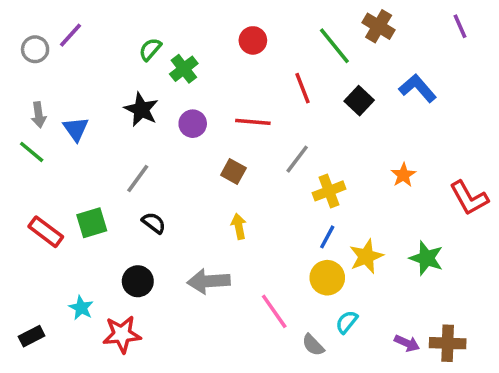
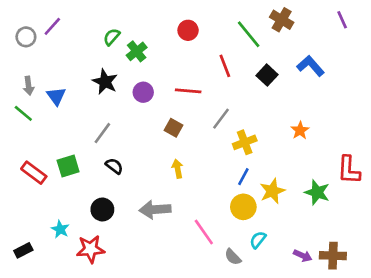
red L-shape: (469, 198) -> (349, 170), moved, turned 32

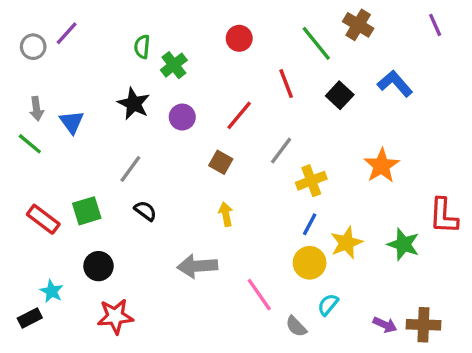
green semicircle: (112, 37) -> (142, 47), turned -36
red line: (188, 91) -> (239, 115), turned -55
orange star: (300, 130) -> (382, 166), size x1.5
black circle: (102, 209) -> (98, 266), moved
cyan star: (60, 229) -> (52, 291), moved

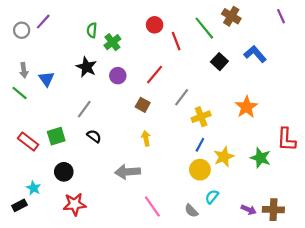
red line: (286, 84) -> (176, 41), moved
pink line: (259, 295) -> (152, 206), moved

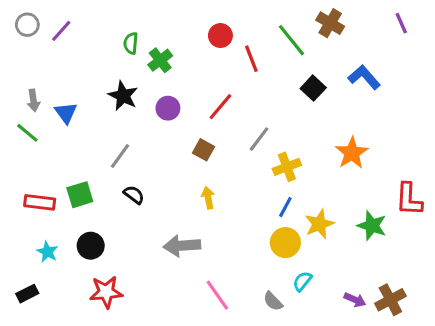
gray circle: (22, 30) -> (27, 25), moved
red rectangle: (28, 142) -> (40, 202), turned -30
cyan star: (34, 188) -> (47, 252), moved
brown cross: (273, 210) -> (390, 300), turned -30

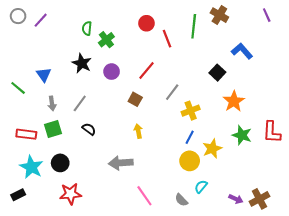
green line: (292, 40) -> (194, 26), turned 45
black square: (313, 88) -> (217, 73), moved
gray arrow: (33, 100) -> (52, 103), moved
green star: (372, 226) -> (242, 135), moved
cyan star: (47, 252) -> (31, 167), size x1.6

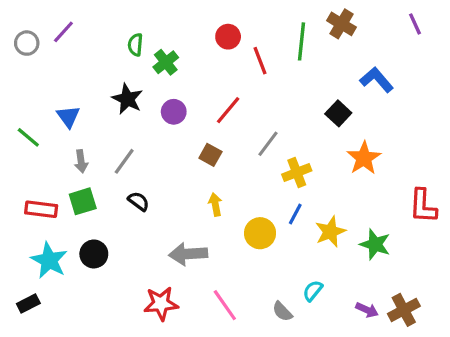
gray circle: (18, 16) -> (27, 43), moved
green star: (242, 135) -> (375, 244), moved
yellow circle: (190, 161) -> (260, 233), moved
red star: (70, 194) -> (161, 304), moved

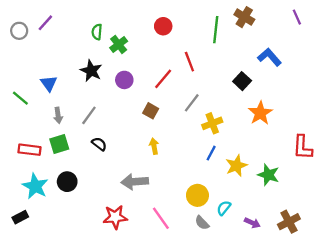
red line: (260, 61) -> (189, 62), moved
yellow circle: (260, 233) -> (197, 195), moved
purple arrow: (367, 310) -> (252, 223), moved

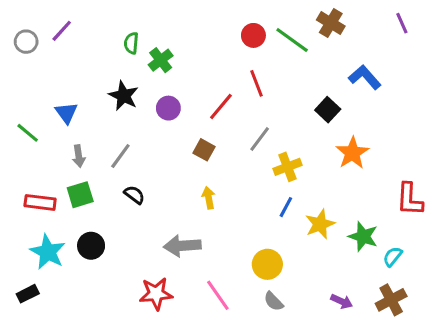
red circle: (163, 26) -> (253, 35), moved
green line: (216, 30) -> (292, 40), turned -60
cyan semicircle: (224, 208) -> (393, 257), moved

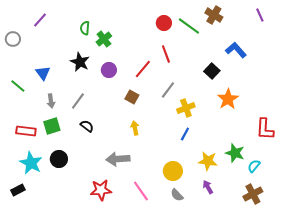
gray circle: (26, 42) -> (13, 39), moved
yellow star: (320, 224) -> (208, 161), moved, turned 30
purple arrow: (342, 301) -> (208, 187), moved, turned -144

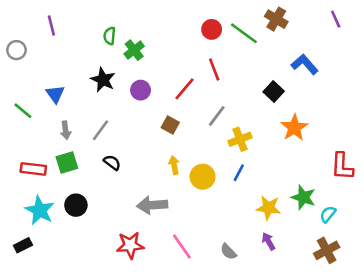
purple line: (40, 20) -> (51, 26), turned -56
yellow circle: (173, 171) -> (203, 177), moved

